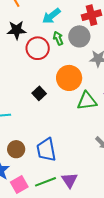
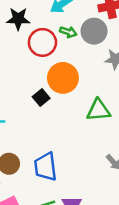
green arrow: (58, 38) -> (68, 32), turned 128
orange circle: (69, 78) -> (63, 78), moved

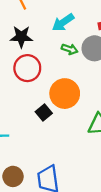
red circle: (42, 42) -> (27, 68), moved

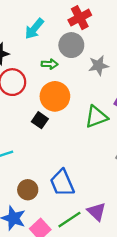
green arrow: (70, 49) -> (50, 64), moved

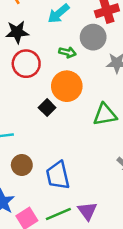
brown circle: (28, 190) -> (22, 165), moved

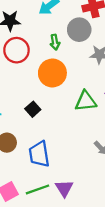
green arrow: (67, 52) -> (55, 42), turned 64
black square: (47, 108) -> (33, 109), moved

